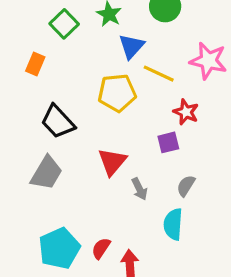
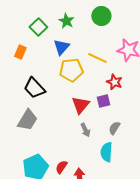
blue triangle: (131, 46) -> (61, 47), moved
red triangle: (112, 162) -> (80, 105), moved

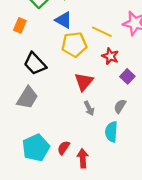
blue triangle: (61, 47) -> (64, 20), turned -42
red star: (114, 82) -> (110, 56), moved
purple square: (103, 101) -> (127, 76), moved, turned -32

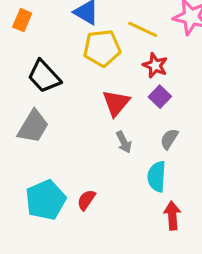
purple square: (127, 76) -> (160, 97), moved
red arrow: (83, 158) -> (172, 216), moved

